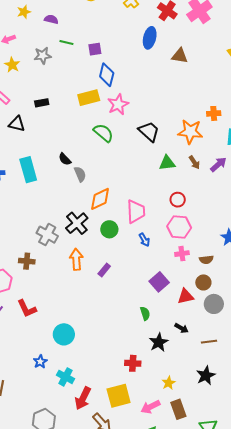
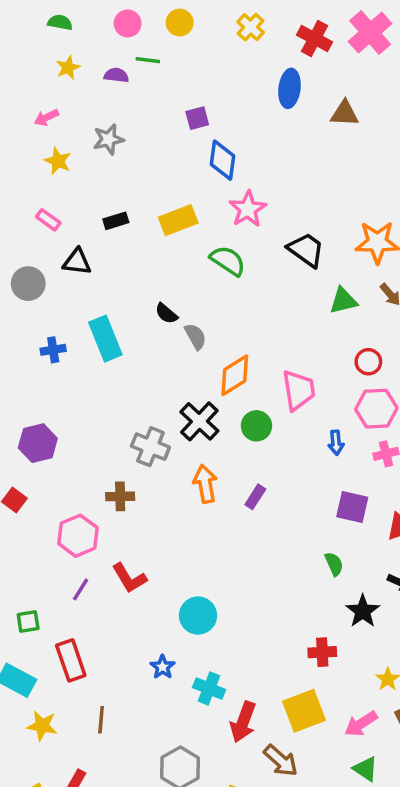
green line: (66, 42) -> (148, 60), moved
yellow rectangle: (89, 98) -> (178, 220), moved
blue arrow: (144, 240) -> (336, 443), moved, turned 32
purple square: (159, 282) -> (352, 507), turned -30

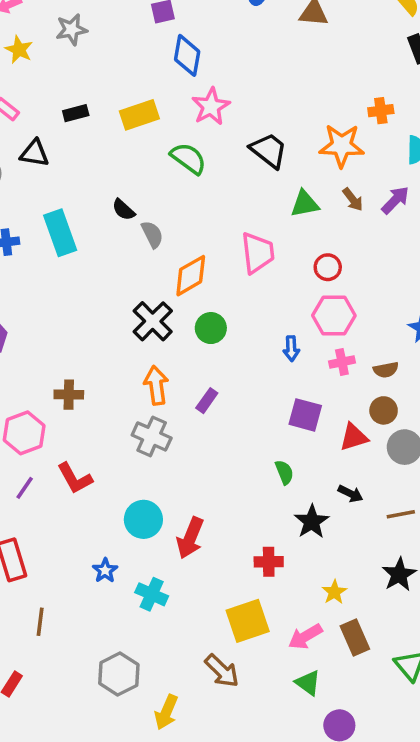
pink trapezoid: (299, 390) -> (258, 253), moved
gray cross: (150, 447) -> (152, 436), moved
red arrow: (243, 722) -> (190, 538), moved

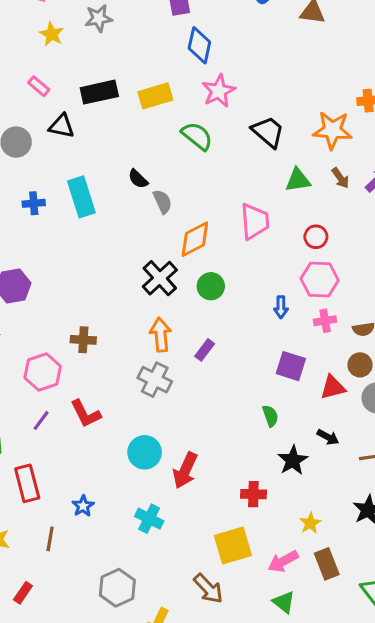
black rectangle: (76, 113) -> (99, 92), size x1.6
blue star: (105, 570) -> (83, 506), moved

